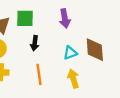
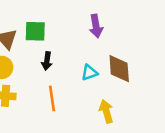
purple arrow: (65, 18) -> (96, 26), moved
yellow arrow: (73, 79) -> (106, 111), moved

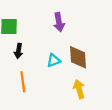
yellow arrow: (106, 111) -> (79, 89), moved

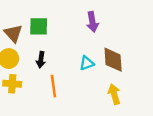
black arrow: (19, 51) -> (41, 60), moved

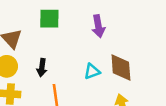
green square: (39, 26) -> (49, 19), moved

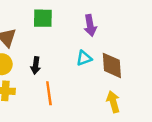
cyan triangle: (92, 71) -> (84, 58), moved

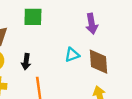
purple arrow: (90, 25) -> (92, 24), moved

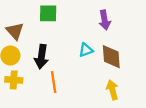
black arrow: (26, 62) -> (41, 57), size x1.5

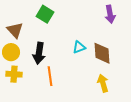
green square: (48, 13) -> (45, 14), turned 30
purple arrow: (105, 20) -> (110, 14), moved

